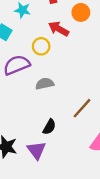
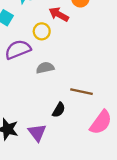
brown line: (82, 108) -> (82, 92), turned 60
black semicircle: (49, 127) -> (59, 110), moved

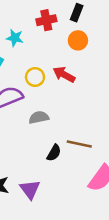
red arrow: (59, 14) -> (64, 75), moved
black semicircle: (59, 110) -> (54, 153), moved

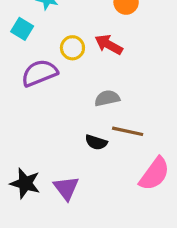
gray semicircle: (39, 117) -> (107, 98), moved
black semicircle: (54, 153) -> (96, 142), turned 78

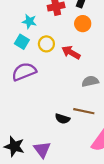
cyan square: (22, 29) -> (22, 42), moved
yellow circle: (72, 48) -> (46, 44), moved
gray semicircle: (107, 98) -> (90, 81), moved

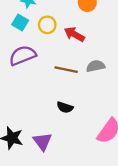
brown line: (84, 111) -> (66, 70), moved

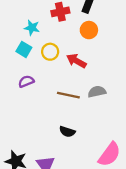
purple semicircle: (22, 55) -> (26, 81), size x0.6

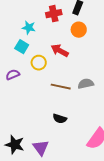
yellow circle: (50, 52) -> (39, 63), moved
red arrow: (76, 61) -> (60, 51), moved
purple semicircle: (26, 81) -> (13, 75), moved

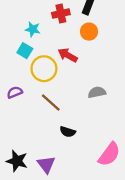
yellow circle: (39, 63) -> (44, 69), size x1.5
purple semicircle: (13, 75) -> (15, 92), moved
brown line: (61, 87) -> (51, 102), moved, turned 30

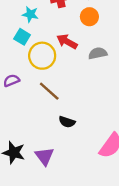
gray semicircle: (97, 92) -> (98, 53), moved

